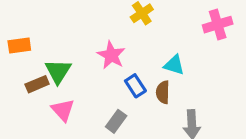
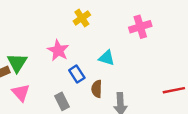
brown semicircle: (163, 92) -> (97, 89), moved
gray rectangle: (116, 121) -> (62, 101), turned -63

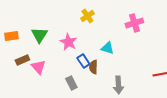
green triangle: (17, 63) -> (39, 35), moved
brown semicircle: (97, 89) -> (93, 67), moved
pink triangle: (21, 93) -> (38, 67), moved

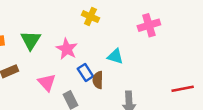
yellow cross: (87, 16) -> (90, 17), turned -32
pink triangle: (38, 67) -> (47, 82), moved

